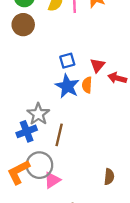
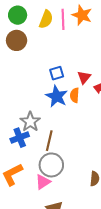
gray circle: (39, 165) -> (51, 165), moved

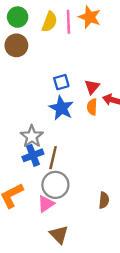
orange semicircle: (75, 95) -> (92, 107), moved
blue cross: (20, 138) -> (33, 155), moved

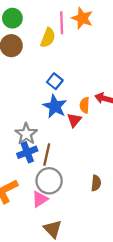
yellow semicircle: (50, 22) -> (48, 38), moved
blue square: (61, 82) -> (55, 81), turned -35
red triangle: (92, 87) -> (74, 120), moved
brown semicircle: (104, 200) -> (96, 183), moved

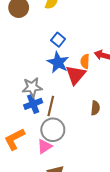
red triangle: (74, 120) -> (76, 75), size x1.5
gray star: (26, 134) -> (32, 87), turned 30
brown semicircle: (96, 183) -> (95, 108), moved

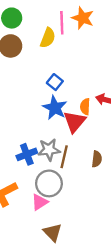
gray star: (32, 87) -> (49, 150), moved
brown line: (51, 106) -> (64, 157), moved

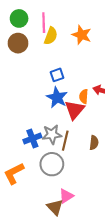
orange star: (83, 18) -> (82, 35), moved
pink line: (62, 23) -> (44, 23), moved
blue square: (55, 82) -> (57, 75), turned 32
pink triangle: (40, 202) -> (66, 196), moved

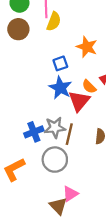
orange star: (82, 35) -> (87, 47), moved
orange semicircle: (84, 96) -> (89, 87), turned -48

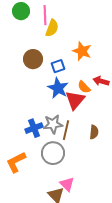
brown circle: (18, 29) -> (33, 59), moved
pink triangle: (70, 194) -> (67, 184), turned -42

